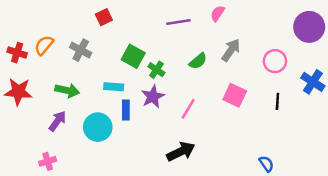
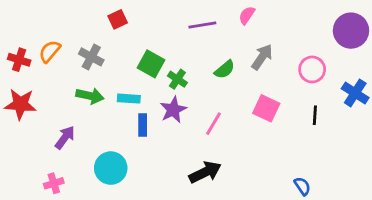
green arrow: (67, 90) -> (90, 96), moved
cyan circle: (98, 127) -> (111, 168), moved

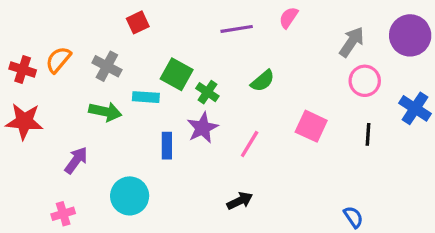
gray arrow: (262, 57) -> (352, 42), moved
cyan rectangle: (129, 99) -> (146, 97), moved
black arrow: (205, 172) -> (240, 201), size x0.7

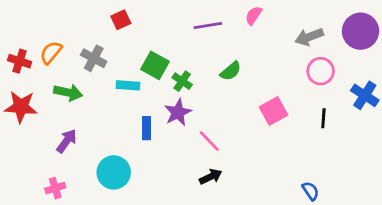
gray arrow: (352, 42) -> (309, 37), turned -144
green arrow: (105, 112) -> (68, 92), moved
pink square: (311, 126) -> (273, 111), turned 36
pink line: (250, 144) -> (209, 141), moved, turned -75

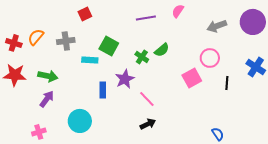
gray cross: (94, 58) -> (66, 41), turned -36
pink circle: (321, 71) -> (210, 58), moved
green cross: (182, 81) -> (142, 57), moved
green arrow: (68, 92) -> (48, 76), moved

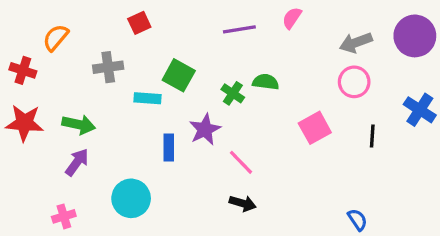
orange semicircle: (36, 37) -> (56, 38), moved
green semicircle: (162, 50) -> (266, 82), turned -133
pink circle: (210, 58) -> (354, 82), moved
black arrow: (148, 124) -> (243, 203), turned 42

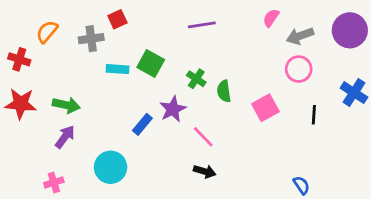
pink semicircle: (292, 18) -> (271, 18), moved
gray cross: (108, 67) -> (91, 39), moved
green semicircle: (266, 82) -> (224, 91), moved, turned -105
cyan rectangle: (148, 98) -> (117, 69), moved
blue rectangle: (169, 148) -> (142, 124), turned 40

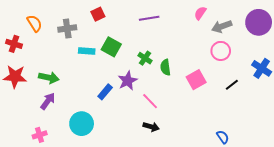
red square: (117, 19) -> (98, 14), moved
orange semicircle: (47, 32) -> (34, 23), turned 108
black line: (314, 115) -> (232, 85), turned 48

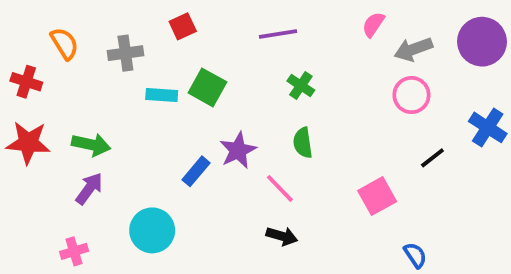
green cross: (145, 58) -> (301, 86), moved
green semicircle: (165, 67) -> (303, 143), moved
pink square: (196, 80) -> (377, 196), moved

